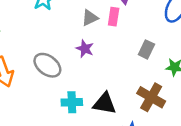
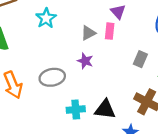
gray ellipse: (47, 65) -> (52, 77), turned -45

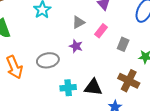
pink rectangle: (110, 31) -> (101, 31), moved, turned 32

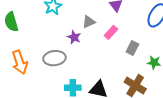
purple star: (76, 46) -> (74, 37), moved

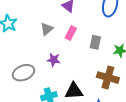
purple star: (74, 37) -> (54, 60), moved

